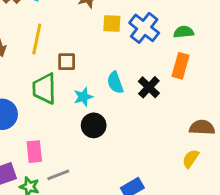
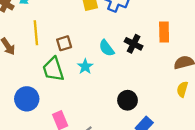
orange rectangle: (180, 66) -> (164, 32), moved
black circle: (94, 125) -> (127, 100), moved

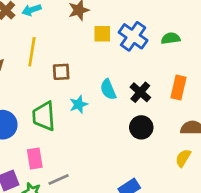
green trapezoid: (53, 69) -> (44, 116), moved
black circle: (127, 100) -> (141, 127), moved

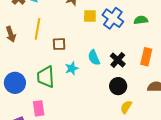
yellow semicircle: (183, 158) -> (126, 107), moved

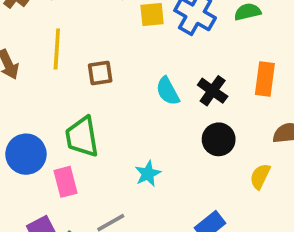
cyan star: (72, 68) -> (148, 174), moved
yellow semicircle: (126, 107) -> (260, 176), moved
pink rectangle: (39, 108) -> (66, 182), moved

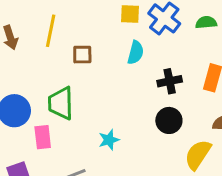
cyan semicircle: (168, 91) -> (136, 53), moved, turned -145
black cross: (213, 91) -> (170, 81), turned 35
yellow semicircle: (260, 176) -> (198, 155), size x1.5

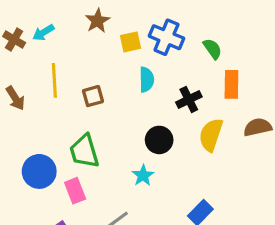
green semicircle: (206, 22) -> (212, 49), moved, turned 75
black circle: (169, 120) -> (159, 140), moved
yellow semicircle: (198, 155) -> (211, 135), moved

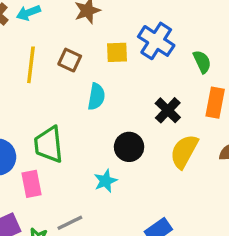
yellow square: (130, 42) -> (117, 52), moved
cyan semicircle: (147, 80) -> (96, 97), moved
brown square: (93, 96) -> (70, 60), moved, turned 30
black cross: (189, 100) -> (168, 110), turned -30

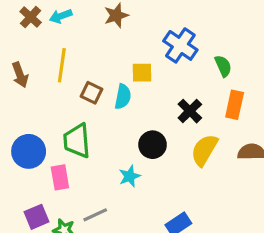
yellow square: (117, 52) -> (142, 73), moved
brown square: (70, 60) -> (91, 93), moved

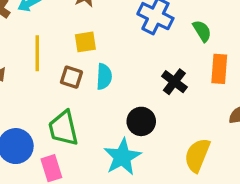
yellow square: (142, 73) -> (85, 42), moved
yellow semicircle: (204, 150) -> (197, 155), moved
cyan star: (130, 176) -> (122, 157), size x1.6

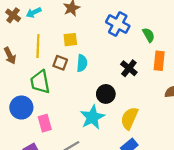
green trapezoid: (63, 128) -> (40, 82), moved
yellow semicircle: (197, 155) -> (129, 118), moved

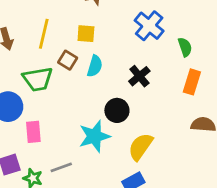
black cross: (129, 68) -> (139, 76), moved
green trapezoid: (40, 82) -> (38, 79), turned -100

